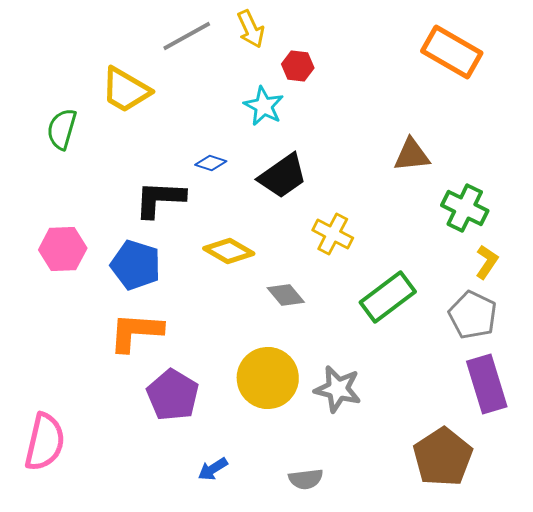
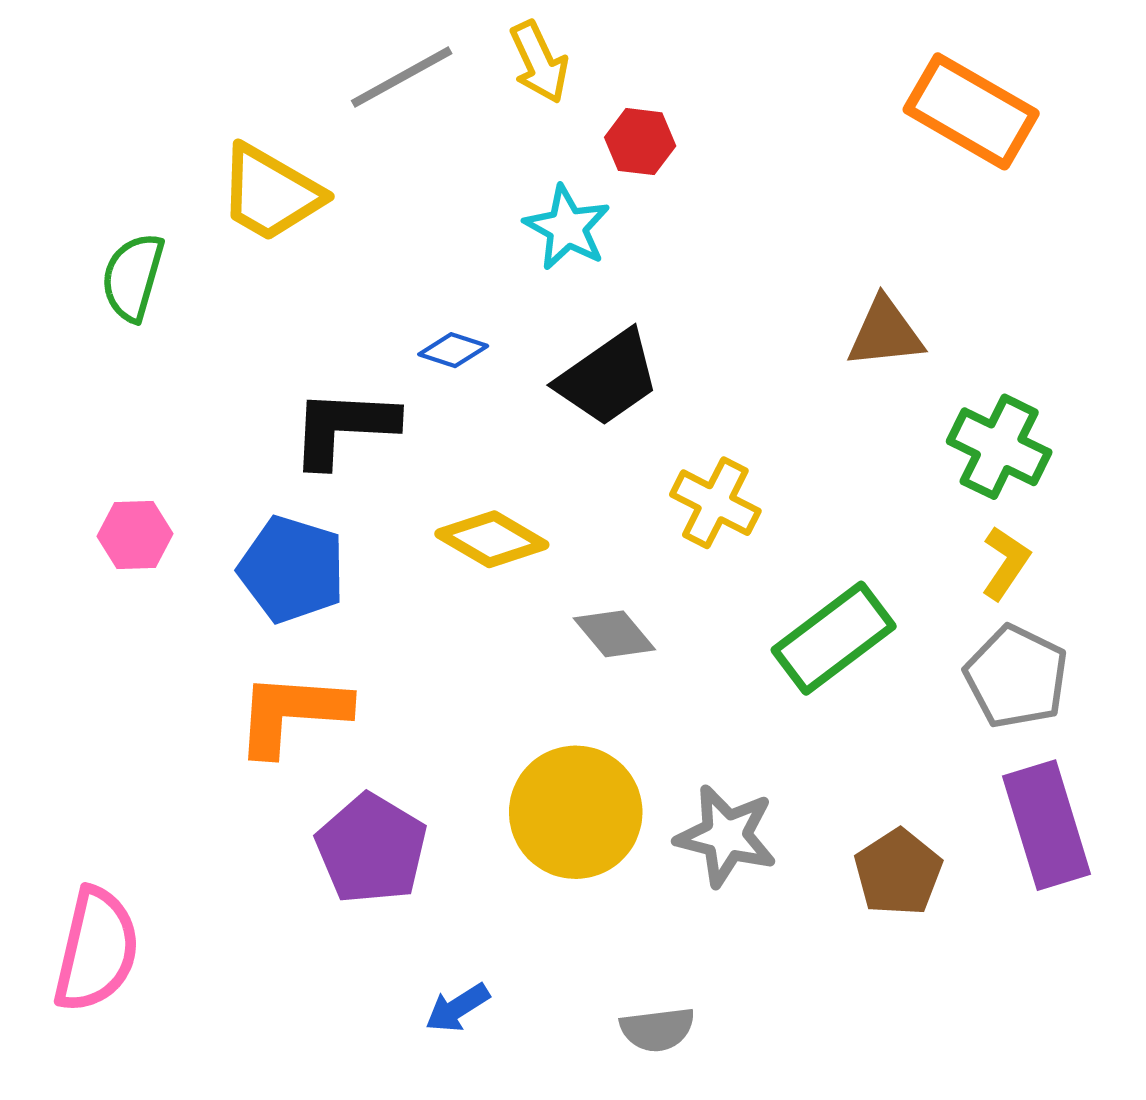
pink hexagon: (63, 249) -> (135, 535), size x0.7
yellow L-shape: (487, 262) -> (1006, 563), moved
brown pentagon: (443, 457) -> (898, 872), moved, size x0.7

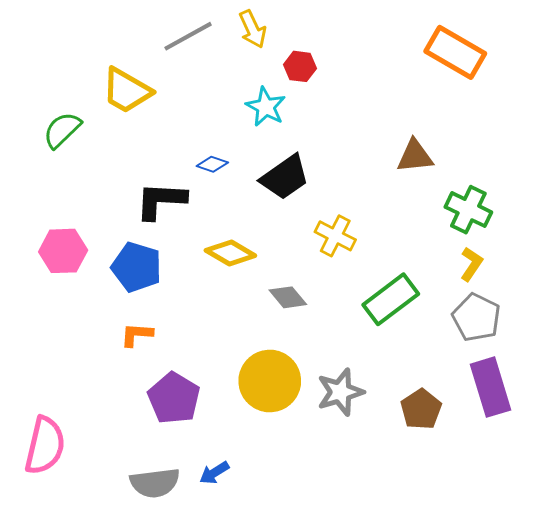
green semicircle: (133, 277) -> (62, 130), turned 30
pink hexagon: (135, 535) -> (63, 251), size x1.4
orange L-shape: (292, 713) -> (137, 335), size x0.6
gray star: (726, 836) -> (340, 392), turned -30
gray semicircle: (657, 1029) -> (155, 483), moved, size x1.4

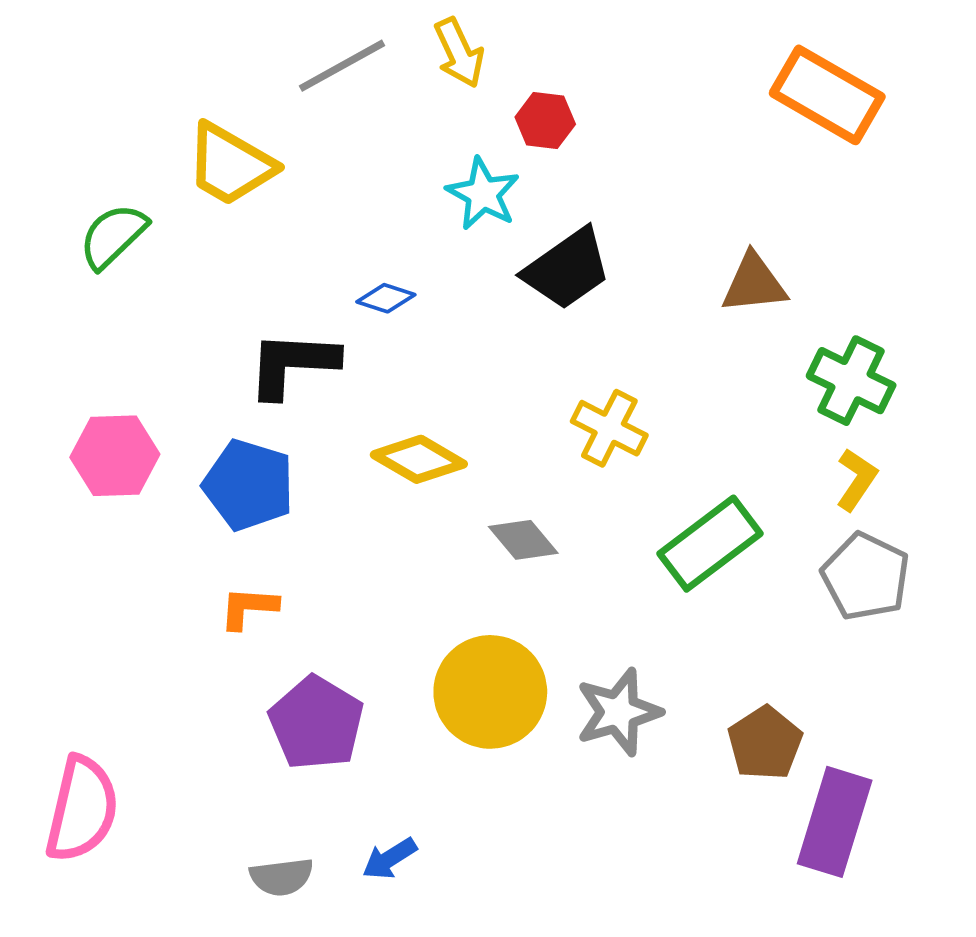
black trapezoid: (285, 177) -> (567, 269), moved
purple rectangle: (491, 387) -> (835, 822), moved, turned 34
gray semicircle: (155, 483) -> (282, 877), size x0.7

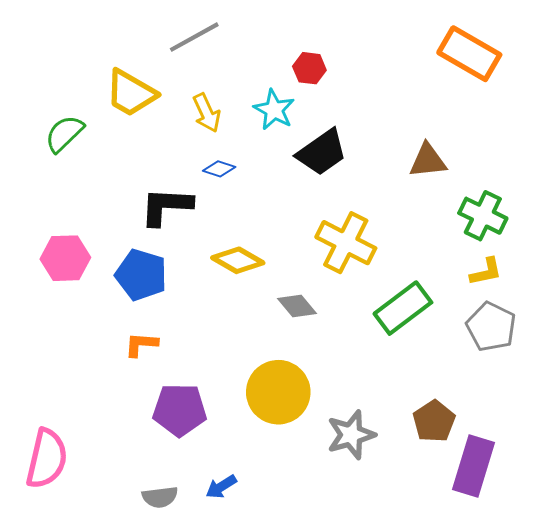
yellow arrow: (459, 53) -> (207, 113), moved
yellow cross: (609, 428) -> (346, 243), size x1.4
yellow L-shape: (857, 479) -> (486, 272), turned 44
gray star: (618, 712) -> (351, 435), moved
purple pentagon: (316, 723) -> (180, 410), turned -30

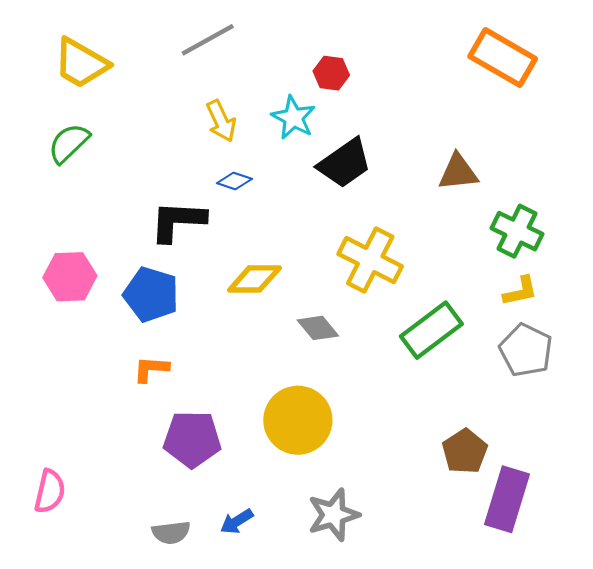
yellow trapezoid: (131, 93) -> (81, 63), moved
yellow diamond: (238, 260) -> (254, 279), turned -30
gray star: (351, 435) -> (333, 515), moved
pink semicircle: (47, 459) -> (50, 491), size x0.7

